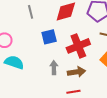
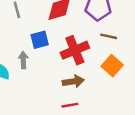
gray arrow: (54, 68) -> (23, 60), moved

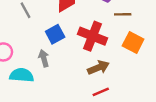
red cross: (75, 50) -> (93, 36), turned -32

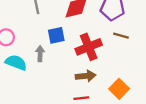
red cross: (93, 36) -> (89, 47), turned 30
orange square: (133, 42) -> (119, 89), moved

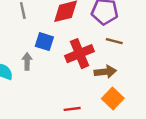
blue square: (56, 35) -> (44, 42), turned 30
brown arrow: (86, 76) -> (105, 72), moved

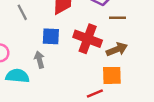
red cross: (80, 54) -> (88, 39), turned -32
orange square: (113, 98) -> (112, 75), moved, turned -30

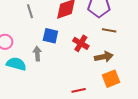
red cross: (88, 39) -> (81, 43), size x0.7
orange square: (112, 75) -> (111, 79), moved, turned -30

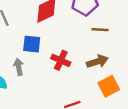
red cross: (81, 43) -> (61, 60), moved

